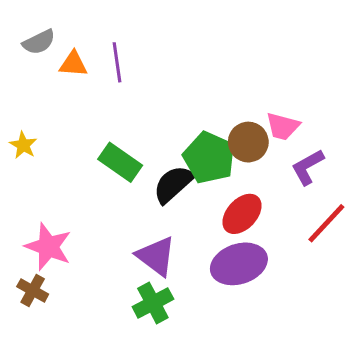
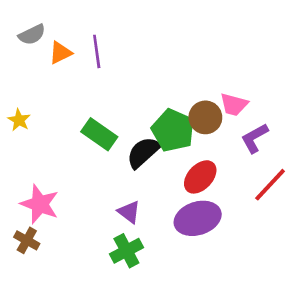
orange triangle: (73, 64) -> (60, 53), turned -30
purple triangle: (156, 256) -> (129, 212), size x0.7

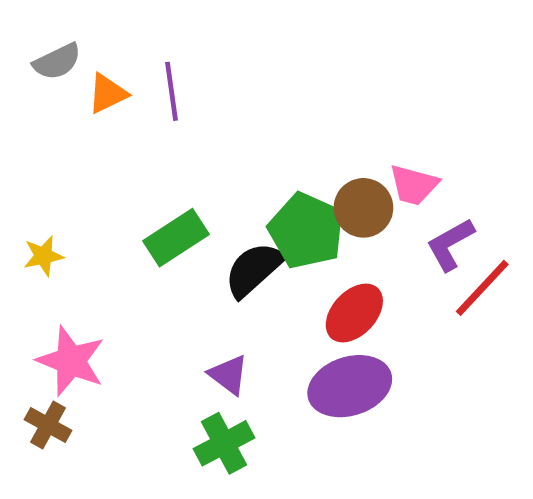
yellow star: (19, 120) -> (43, 256), moved, turned 30
green rectangle: (99, 134) -> (176, 238), turned -68
red line: (270, 185) -> (482, 288), moved

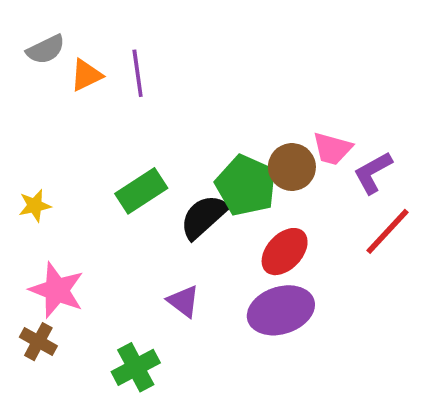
purple L-shape: (450, 244) -> (373, 173), moved
green cross: (224, 443) -> (136, 367), moved

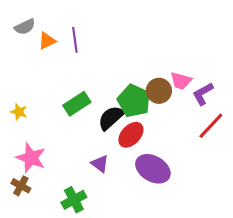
yellow star: (35, 206) -> (19, 112), turned 30
red ellipse: (285, 252) -> (131, 135), moved
purple ellipse: (281, 310) -> (153, 169), turned 48

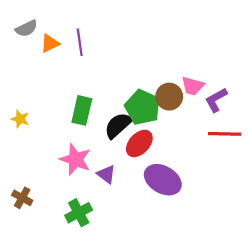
green rectangle: (77, 104) -> (82, 110), turned -44
red line: (211, 126) -> (225, 134), turned 48
pink star: (31, 158) -> (75, 159), moved

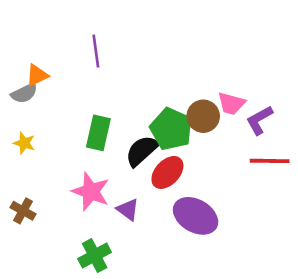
gray semicircle: (26, 28) -> (24, 93), moved
orange triangle: (50, 43) -> (37, 75), moved
brown cross: (22, 198) -> (23, 211), moved

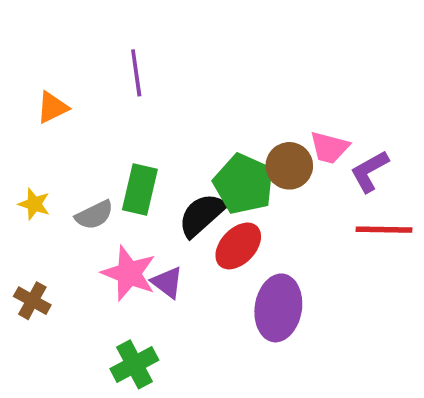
gray semicircle: (24, 93) -> (94, 215), moved
purple triangle: (128, 210) -> (167, 282), moved
purple ellipse: (196, 216) -> (278, 308), turned 69

